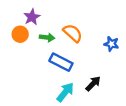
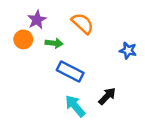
orange semicircle: (73, 33) -> (82, 23), moved
cyan arrow: (65, 92) -> (75, 106), turned -78

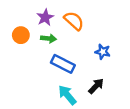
purple star: (37, 20) -> (45, 17), moved
blue star: (128, 51) -> (103, 52), moved

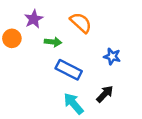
purple star: (45, 17) -> (34, 19), moved
orange circle: (21, 35) -> (12, 38), moved

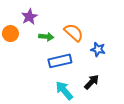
orange semicircle: (81, 23) -> (74, 32), moved
blue rectangle: (69, 70) -> (60, 61), turned -40

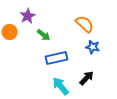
orange semicircle: (74, 32) -> (85, 24), moved
green arrow: (46, 37) -> (44, 35), turned 32

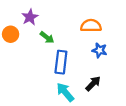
orange semicircle: (85, 24) -> (91, 26), turned -42
blue rectangle: (57, 58) -> (61, 62), turned -70

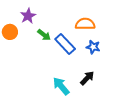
blue rectangle: (61, 62) -> (65, 44), moved, turned -50

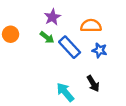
purple star: (28, 16) -> (52, 17), moved
black arrow: (87, 78) -> (93, 84), turned 105

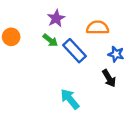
blue star: (100, 50) -> (116, 54), moved
black arrow: (93, 84) -> (109, 78), moved

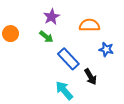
blue rectangle: (75, 51) -> (68, 59), moved
black arrow: (109, 78) -> (90, 77), moved

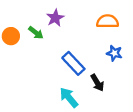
orange semicircle: (89, 25) -> (108, 21), moved
green arrow: (46, 37) -> (36, 33), moved

